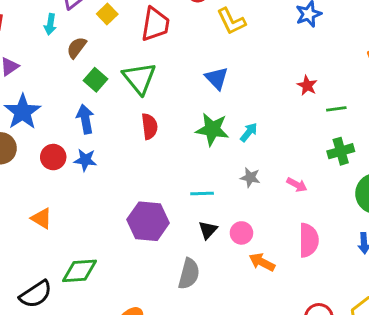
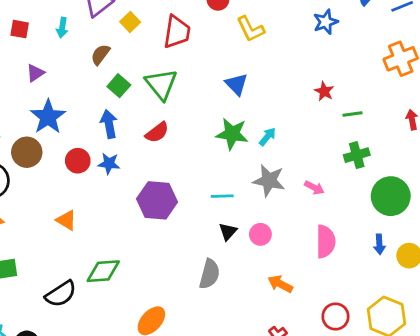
cyan arrow: (50, 24) -> (62, 28), moved
red semicircle: (150, 126) -> (157, 132), moved, turned 60
gray star: (250, 177) -> (269, 181), size x1.6
purple hexagon: (148, 221) -> (157, 200), moved
orange arrow: (262, 262) -> (280, 284), moved

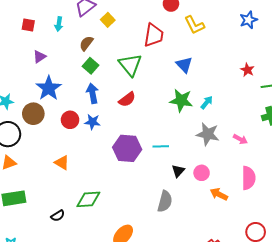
red trapezoid: (177, 32) -> (154, 35), moved
green square: (119, 86) -> (90, 66), moved
cyan line: (222, 196) -> (161, 146), moved
orange arrow: (280, 284) -> (219, 194), moved
black semicircle: (61, 294) -> (58, 216), size x0.6

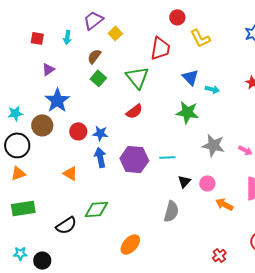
blue arrow: (92, 93) -> (100, 157), moved
cyan arrow: (207, 102) -> (212, 89), moved, turned 64
black semicircle: (58, 216) -> (66, 226), size x1.5

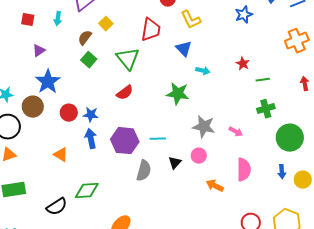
yellow square: (115, 33) -> (106, 24), moved
blue triangle: (190, 77) -> (184, 49), moved
pink circle: (207, 183) -> (199, 156), moved
gray semicircle: (171, 212) -> (144, 171), moved

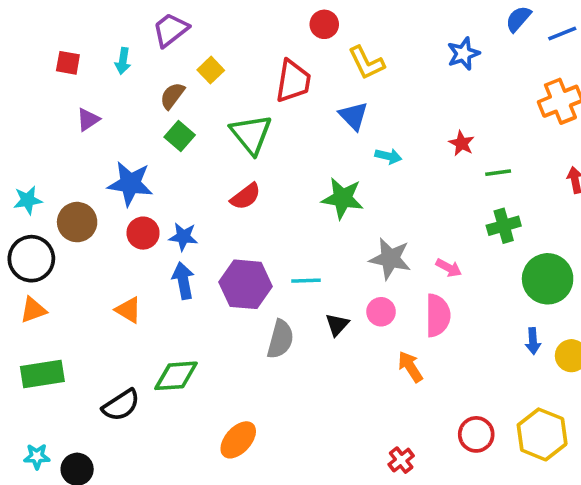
blue star: (48, 82) -> (130, 184), moved, turned -30
pink semicircle: (244, 170) -> (438, 315), moved
orange arrow: (215, 186) -> (410, 367), turned 30

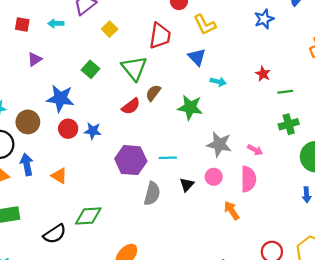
cyan arrow: (123, 61) -> (56, 23), turned 80
brown semicircle: (172, 96) -> (153, 93), moved
blue arrow: (183, 281) -> (27, 164), moved

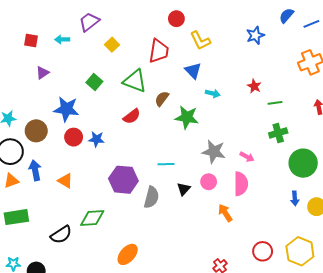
green triangle: (134, 68) -> (135, 81), turned -30
brown semicircle: (153, 93) -> (162, 99), moved
purple hexagon: (131, 160) -> (123, 180), moved

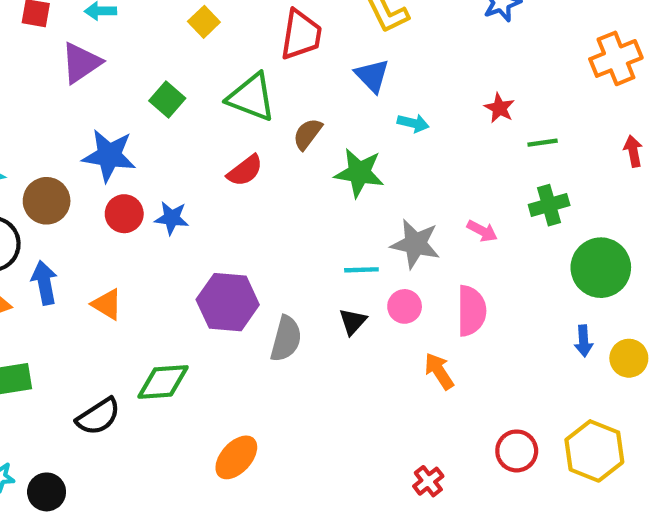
purple triangle: (42, 73) -> (81, 63), moved, size x1.5
pink arrow: (247, 157) -> (482, 231), moved
cyan line: (166, 164) -> (361, 270), moved

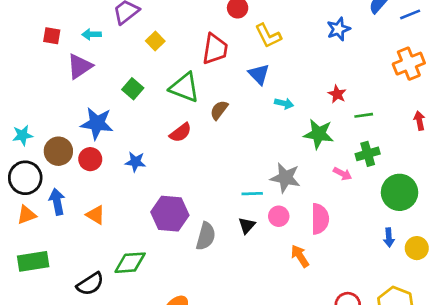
green star: (359, 173) -> (319, 134), moved
red circle: (124, 214) -> (90, 159), moved
pink arrow: (482, 231) -> (342, 174), moved

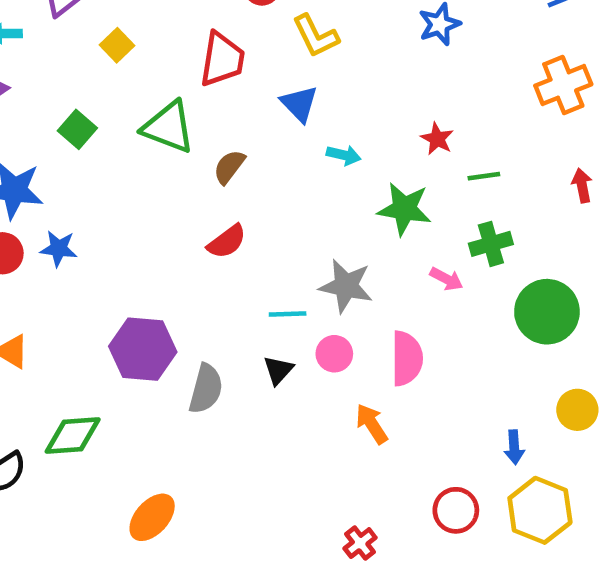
red semicircle: (181, 133) -> (227, 242), moved
blue star: (135, 162) -> (59, 249), moved
blue arrow: (389, 237) -> (514, 447), moved

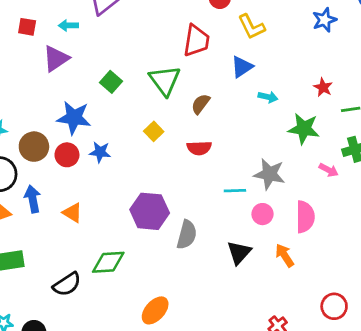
yellow square: (117, 45) -> (154, 131), moved
blue triangle: (299, 104) -> (242, 67), turned 40
green triangle: (168, 127) -> (165, 80), turned 32
red semicircle: (227, 242) -> (199, 148), turned 35
black triangle: (278, 370) -> (239, 253), moved, size x1.4

